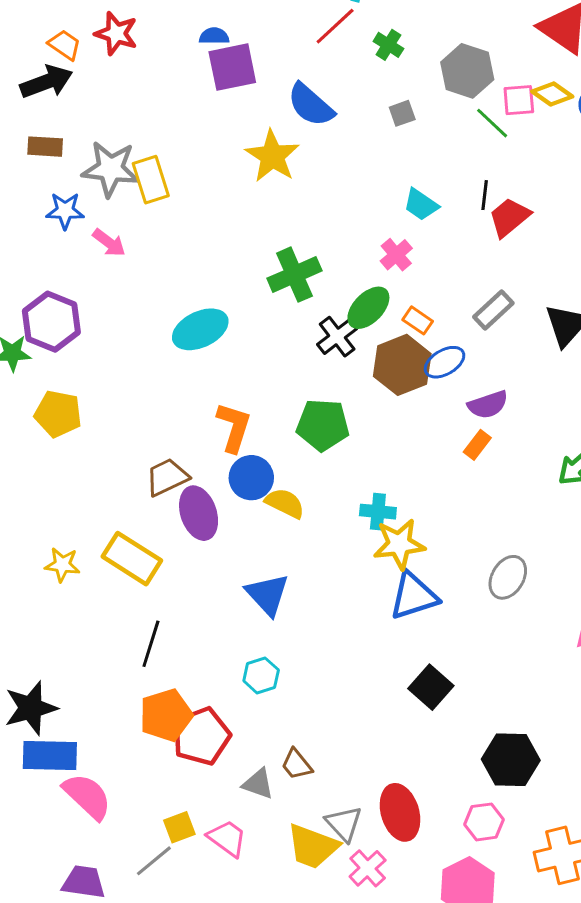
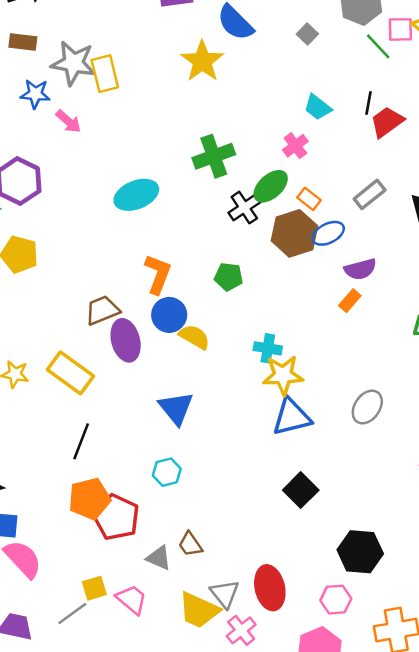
gray square: (402, 113) -> (307, 34), turned -30
green pentagon: (323, 425) -> (229, 277), size x0.7
red pentagon: (201, 736) -> (116, 517), turned -30

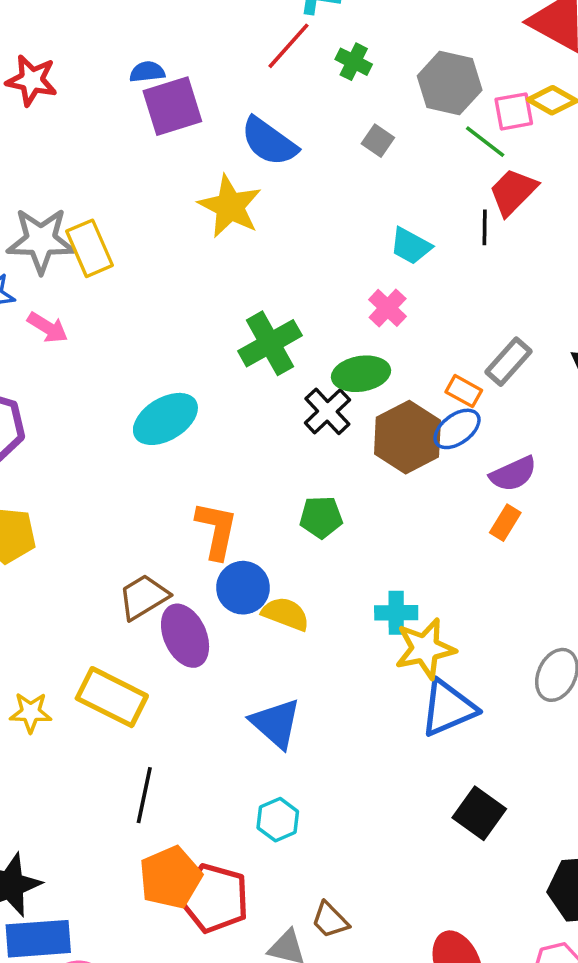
red trapezoid: (387, 122) -> (513, 192), moved
green ellipse: (271, 186) -> (361, 374), turned 42
orange rectangle: (309, 199) -> (464, 391), moved

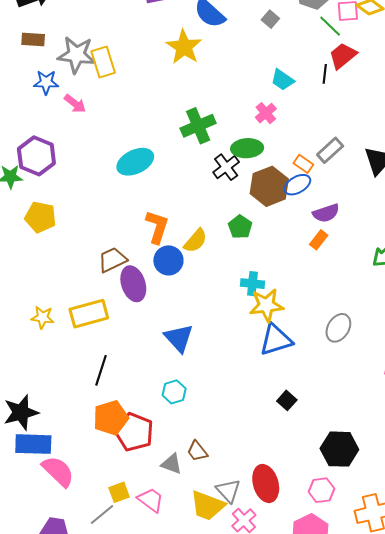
green pentagon: (321, 517) -> (240, 227), moved, turned 30
yellow semicircle: (286, 614) -> (195, 241), moved, turned 104
yellow rectangle: (112, 697) -> (89, 314), turned -48
black square: (479, 813) -> (287, 400), size x0.7

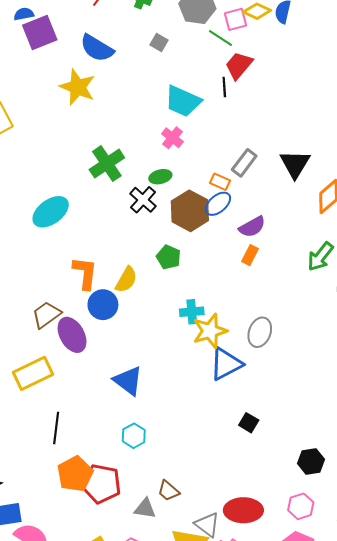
cyan trapezoid: (282, 80) -> (183, 101), size x1.5
green ellipse: (247, 148) -> (160, 177), size x0.7
gray ellipse: (338, 328) -> (260, 332), moved
black hexagon: (339, 449) -> (311, 461), size x0.7
red ellipse: (266, 483) -> (243, 510), turned -63

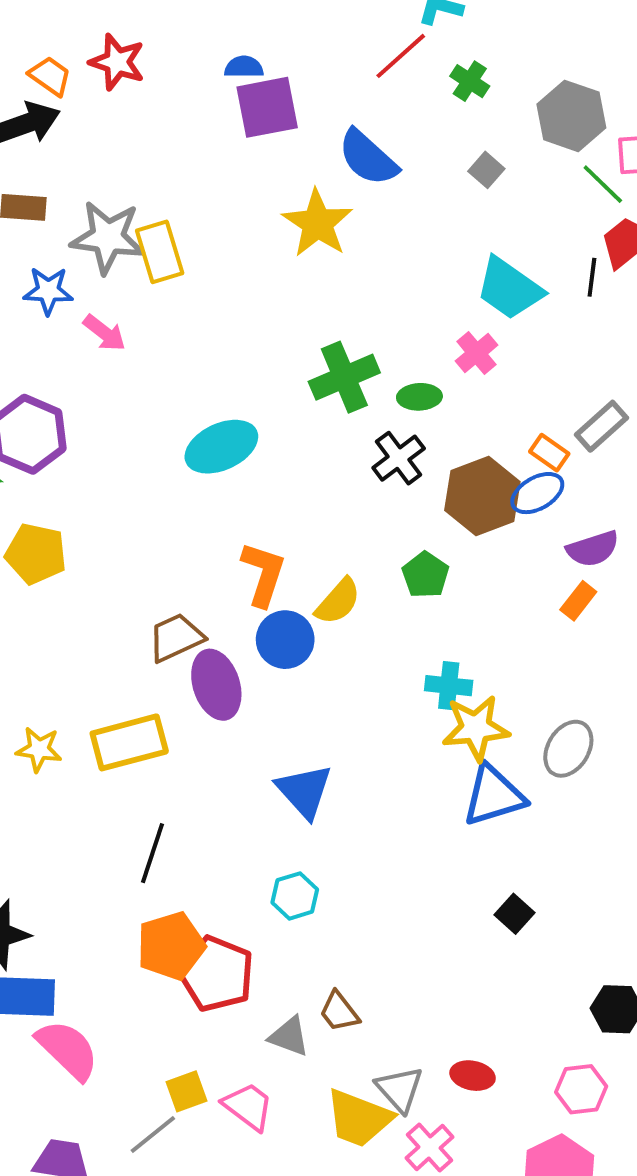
green ellipse: (160, 177) -> (419, 397), moved
red ellipse: (243, 510) -> (473, 1076), size x0.6

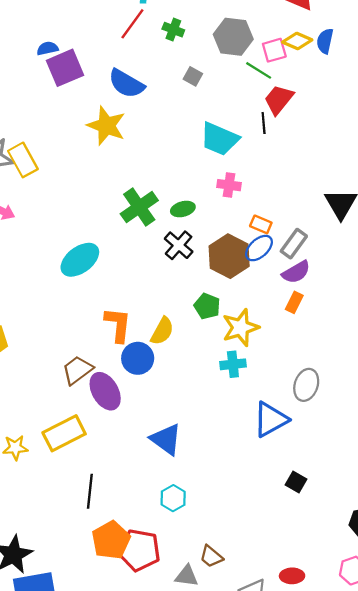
pink cross: (476, 353) -> (229, 185), moved, turned -30
gray rectangle: (601, 426) -> (294, 244), moved
yellow star: (476, 728) -> (240, 328), moved

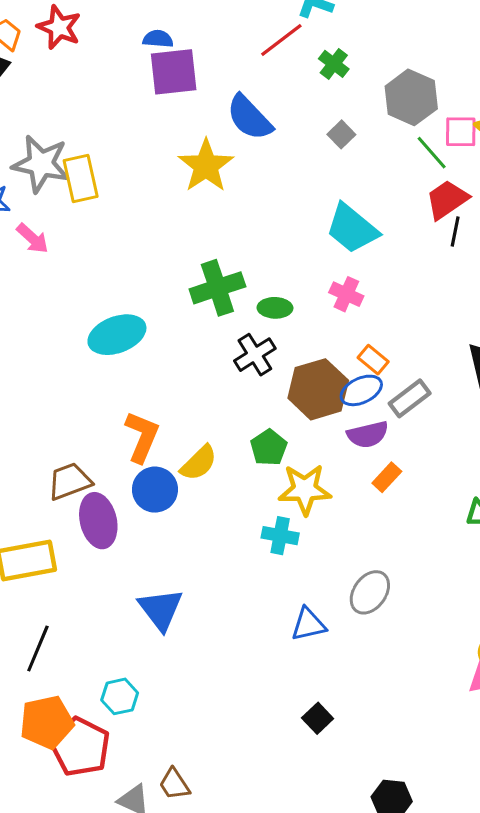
black line: (264, 123) -> (455, 231), moved
purple semicircle: (296, 272) -> (368, 435), moved
blue triangle: (271, 419) -> (308, 624), size x0.7
cyan hexagon: (173, 498) -> (120, 696), moved

